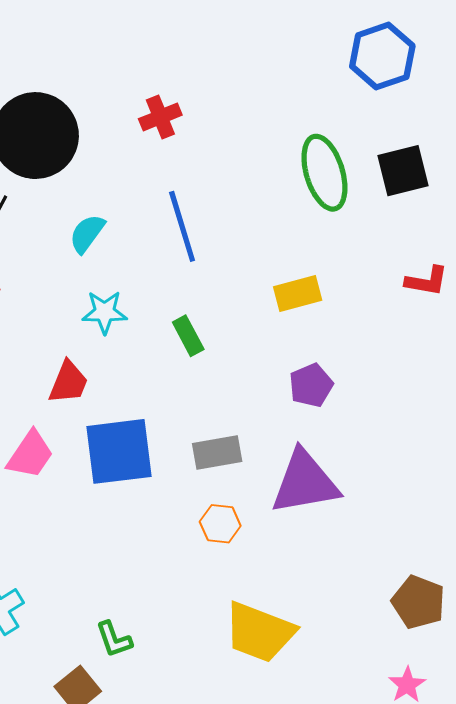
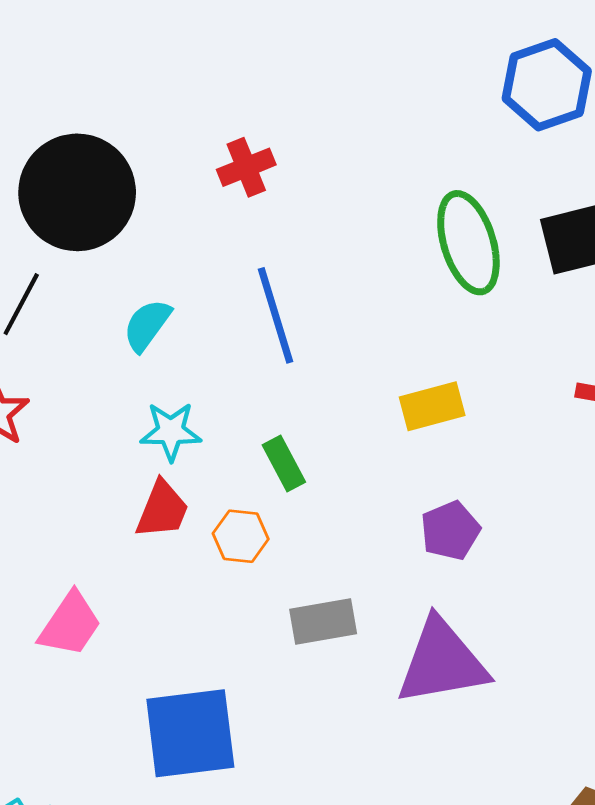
red trapezoid: (68, 382) -> (162, 510), moved
blue square: (119, 451) -> (190, 733), moved
orange hexagon: (220, 524) -> (241, 536), moved

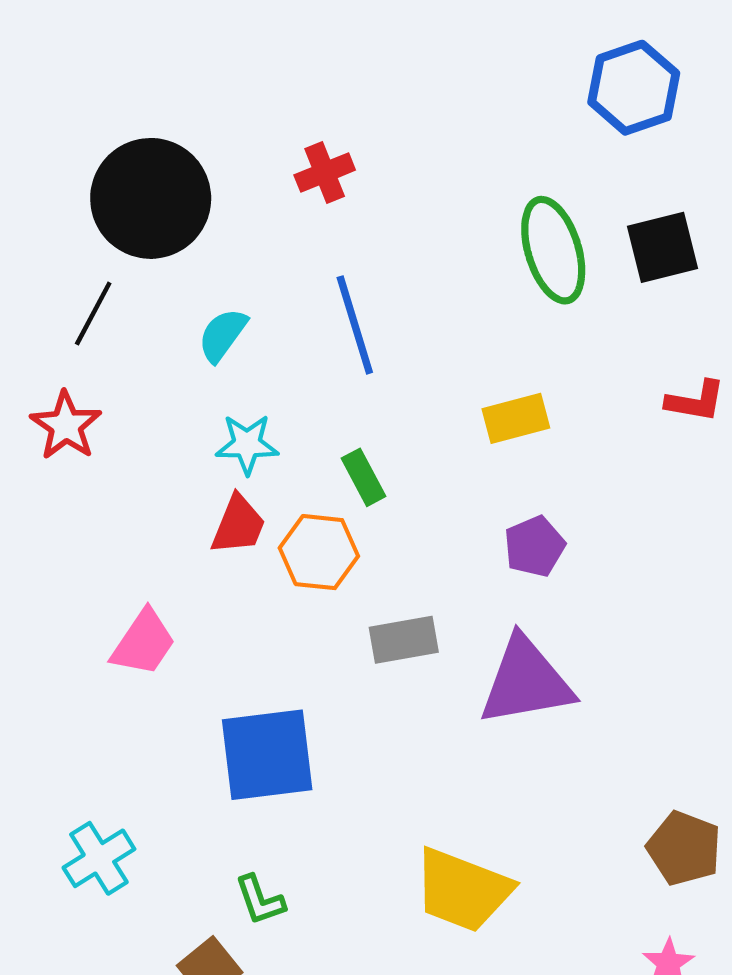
orange hexagon: (241, 536) -> (319, 552), size x1.4

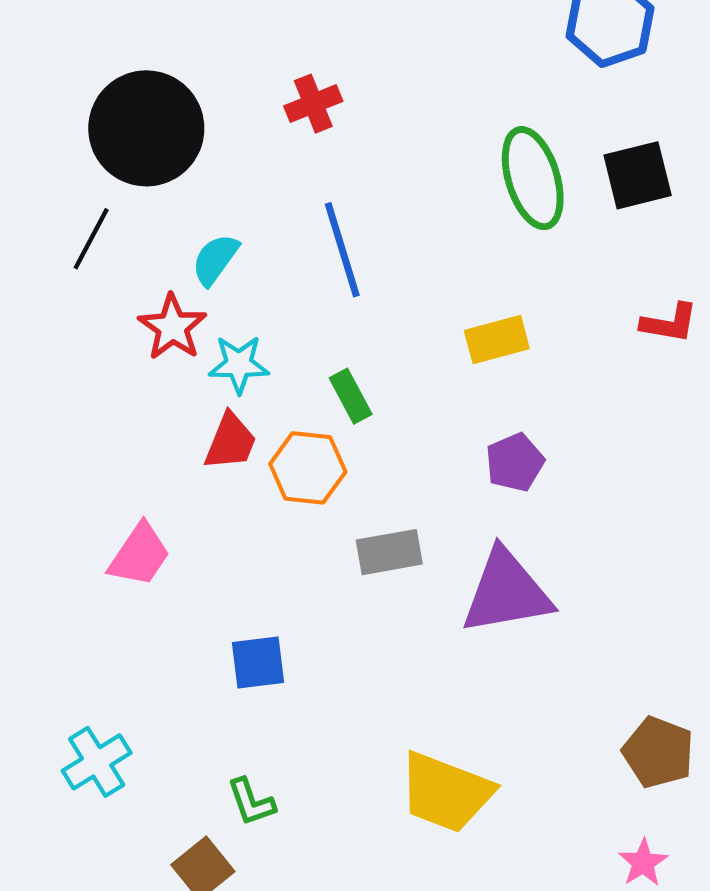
red star: (66, 426) -> (173, 327), moved
blue square: (267, 755) -> (258, 662), size x0.6

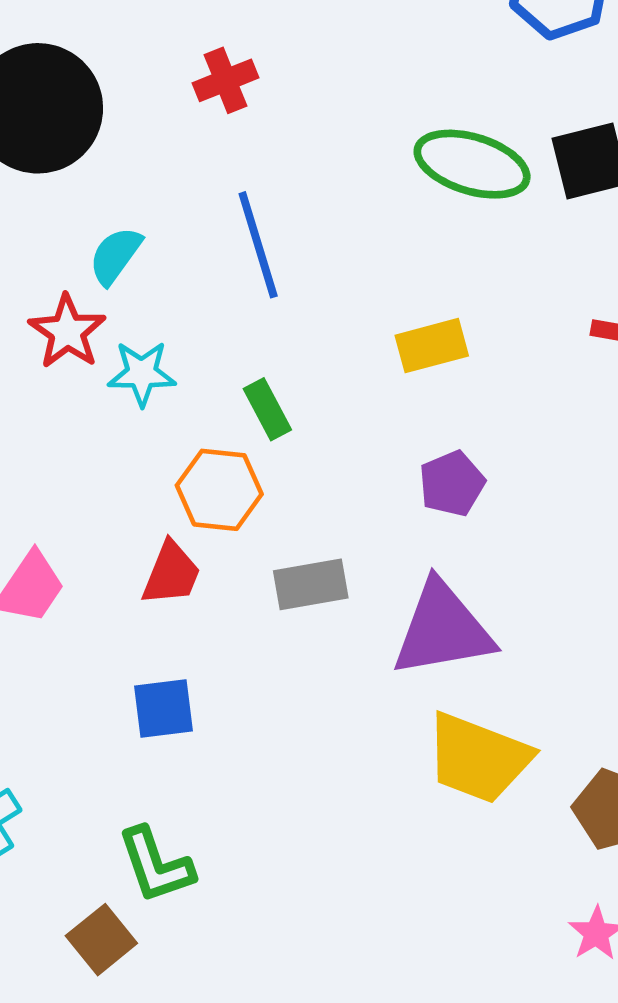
green ellipse: (533, 178) -> (472, 164), turned -56
red trapezoid: (230, 442) -> (171, 574), moved
yellow trapezoid: (446, 792) -> (478, 758), moved
green L-shape: (251, 802) -> (156, 865), size x1.4

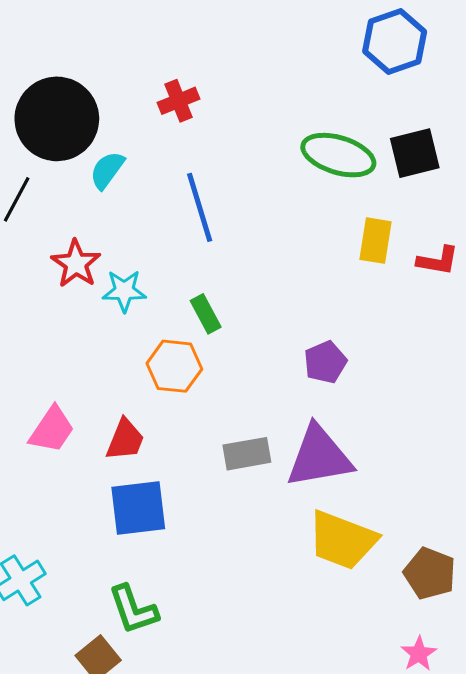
cyan semicircle: (115, 256) -> (107, 170), moved
yellow rectangle: (432, 346) -> (376, 241), moved, turned -66
red trapezoid: (171, 574) -> (125, 440), moved
gray rectangle: (311, 584) -> (247, 454), moved
blue square: (163, 708) -> (138, 508), size x1.4

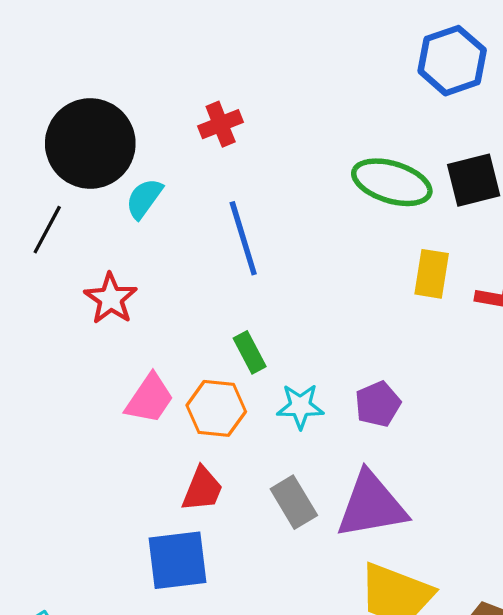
cyan star: (124, 291) -> (300, 406), moved
pink trapezoid: (52, 430) -> (149, 399), moved
red trapezoid: (125, 440) -> (202, 489), moved
gray rectangle: (247, 454) -> (294, 502), turned 69

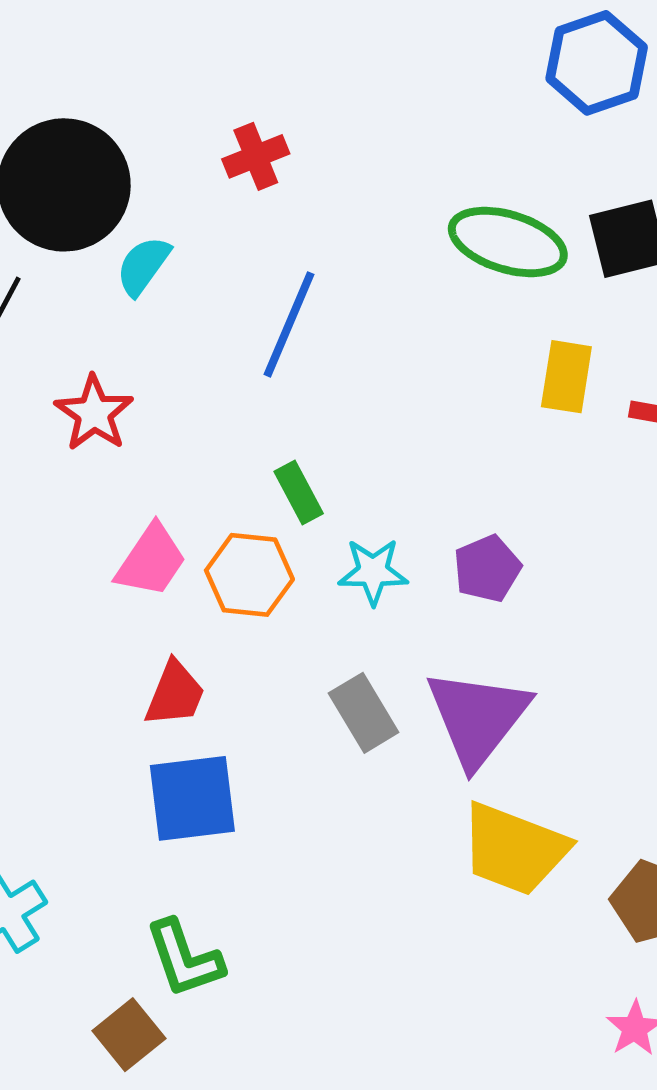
blue line: (243, 238) -> (289, 324), turned 40
red trapezoid: (202, 489) -> (175, 694), moved
purple triangle: (371, 505) -> (478, 718), turned -42

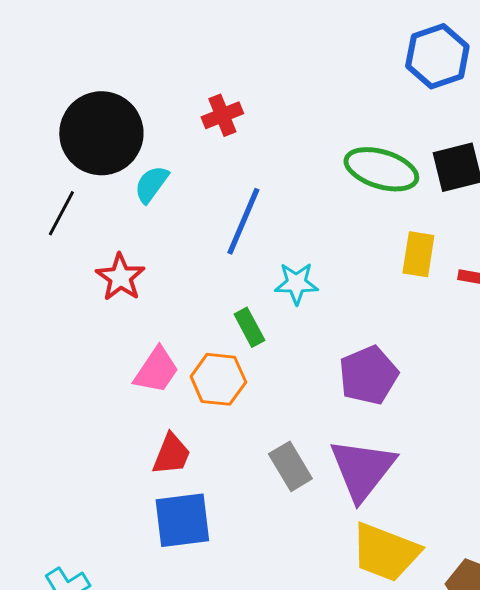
purple pentagon: (487, 569) -> (368, 375), size x1.4
cyan star: (373, 572) -> (296, 283), moved

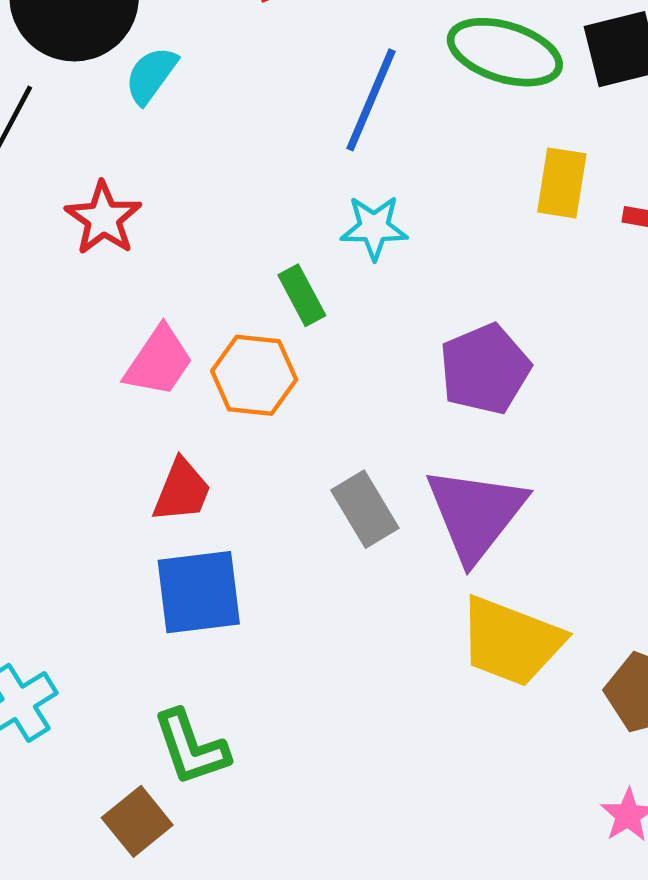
blue line: (243, 221) -> (371, 100), moved

